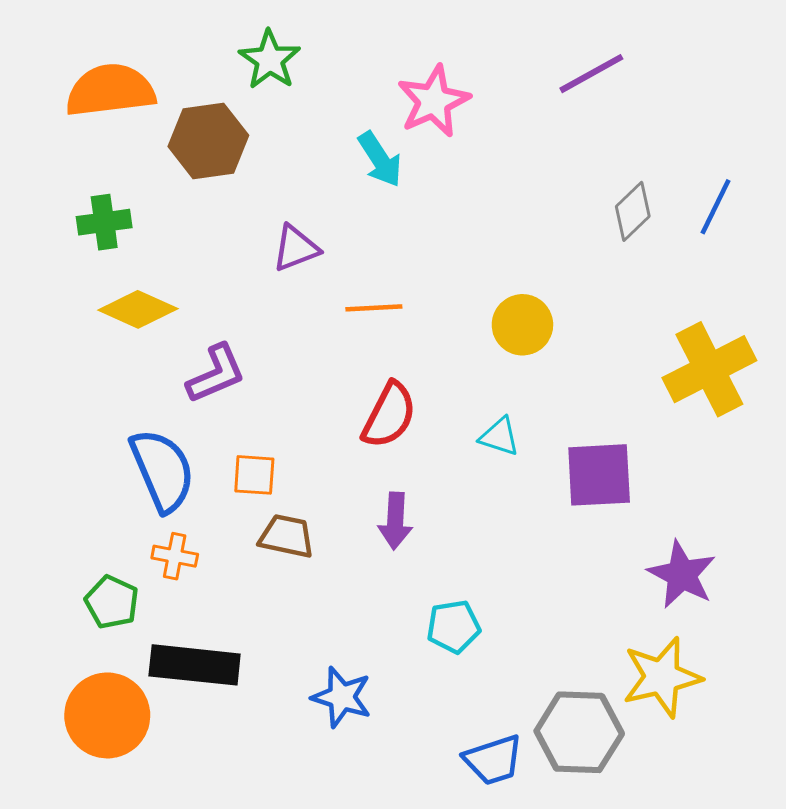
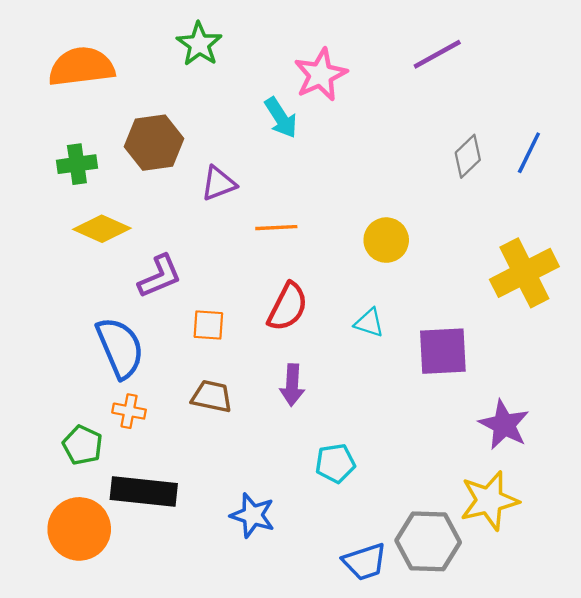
brown hexagon: (208, 141) -> (154, 143), moved
orange square: (254, 475) -> (208, 325), moved

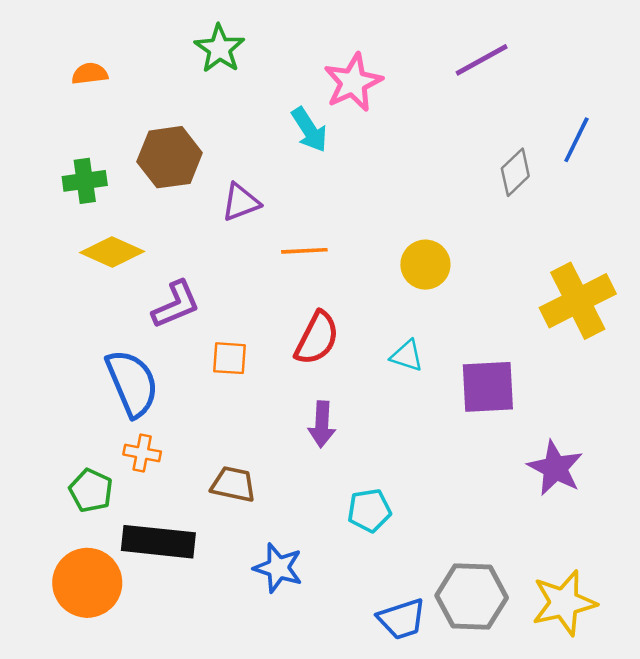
orange semicircle: (81, 67) -> (90, 74), size x0.5
blue line: (529, 153) -> (576, 140), moved
brown trapezoid: (212, 396) -> (233, 484), moved
yellow star: (489, 501) -> (564, 603), moved

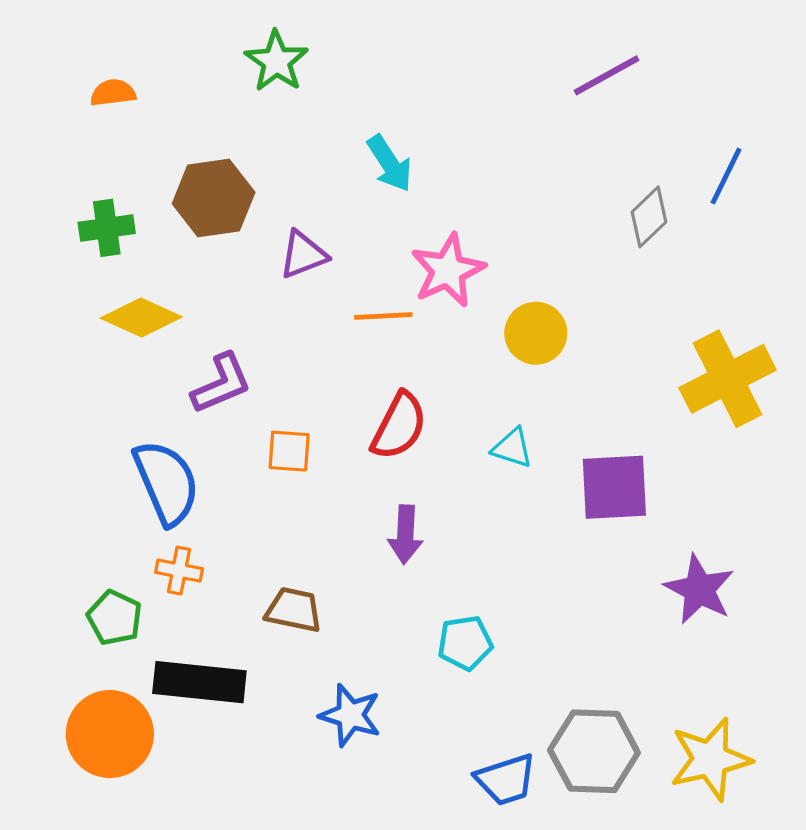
pink star: (353, 82) -> (448, 270), moved

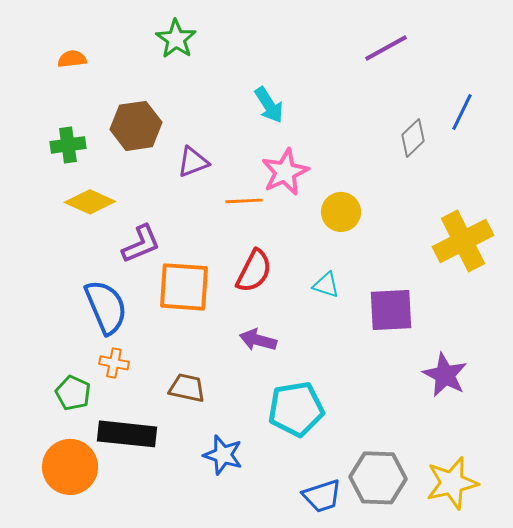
cyan arrow: (390, 163) -> (269, 105), moved
orange square: (289, 451) -> (184, 287), size x1.8
purple arrow: (405, 534) -> (258, 340), turned 102
cyan pentagon: (465, 643) -> (296, 409), size x1.6

